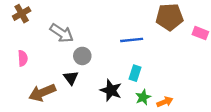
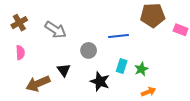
brown cross: (22, 14) -> (19, 23), moved
gray circle: (82, 56) -> (89, 50), moved
green star: (143, 97) -> (141, 69), moved

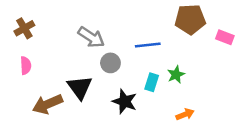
gray arrow: (55, 30) -> (91, 37), moved
green star: (141, 69) -> (176, 75), moved
black triangle: (64, 70) -> (80, 87), size x1.5

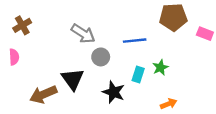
pink semicircle: (26, 66) -> (14, 57), moved

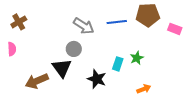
gray arrow: (83, 34) -> (84, 26), moved
blue line: (135, 41) -> (117, 22), moved
gray circle: (101, 57) -> (74, 49), moved

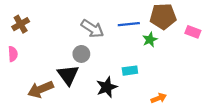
green star: (137, 58) -> (150, 40), moved
cyan rectangle: (118, 64) -> (130, 71), turned 64
black star: (97, 79) -> (107, 87), turned 30

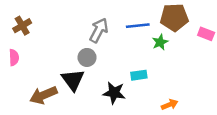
gray arrow: (92, 29) -> (99, 30), turned -95
black star: (107, 87) -> (114, 93), turned 30

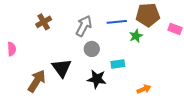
brown cross: (22, 26) -> (44, 22), moved
gray circle: (87, 57) -> (92, 49), moved
brown arrow: (43, 95) -> (37, 81), turned 145

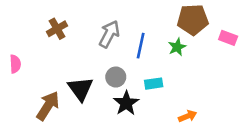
blue line: (117, 22) -> (141, 46), moved, turned -72
gray circle: (92, 49) -> (116, 77), moved
black star: (97, 79) -> (126, 103), turned 30

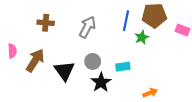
brown cross: (57, 29) -> (46, 23), turned 35
blue line: (141, 46) -> (126, 21), moved
brown arrow: (48, 106) -> (35, 60), moved

